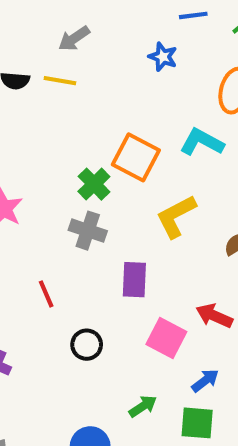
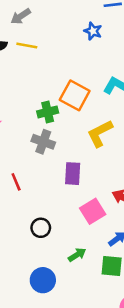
gray arrow: (74, 39) -> (21, 16), moved
green cross: (94, 184) -> (48, 112), turned 30
pink square: (166, 338) -> (93, 211), turned 30
black circle: (87, 345) -> (41, 228), moved

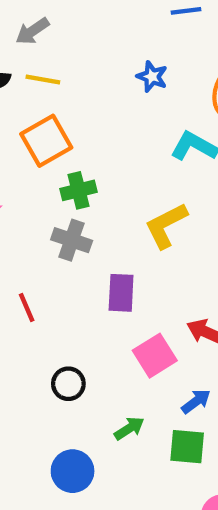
blue star: (93, 31) -> (152, 77), moved
orange square: (75, 95) -> (46, 141), moved, turned 32

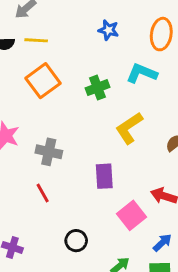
green cross: (79, 190) -> (97, 88), moved
gray cross: (72, 240) -> (49, 152), moved

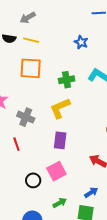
orange square: (43, 81) -> (31, 68), turned 30
yellow L-shape: (129, 128) -> (60, 108), moved
pink square: (131, 215) -> (56, 171), moved

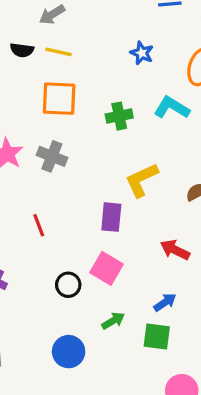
yellow L-shape: (60, 108) -> (142, 180), moved
gray cross: (26, 117) -> (52, 156), moved
pink square: (56, 171) -> (106, 268), turned -30

